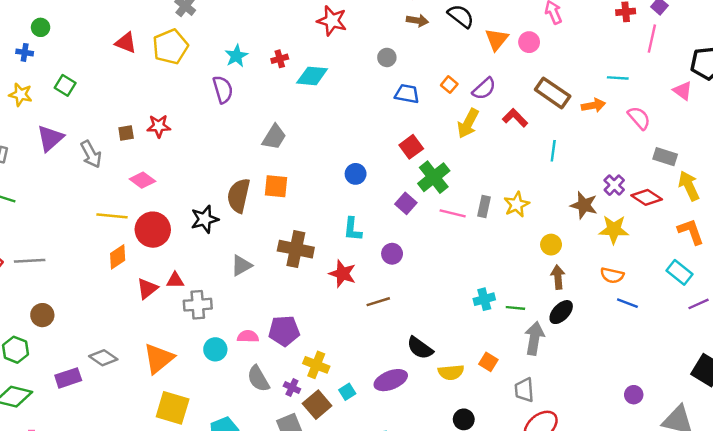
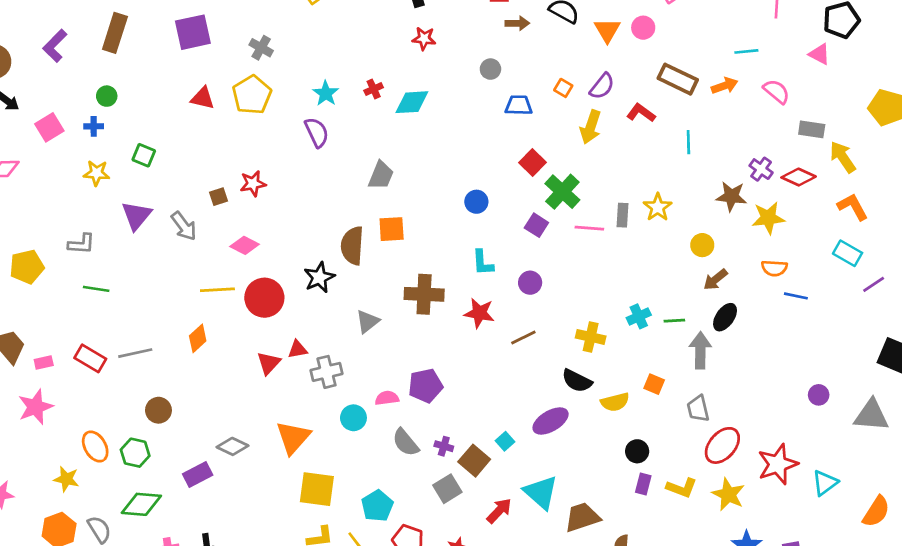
red star: (332, 21) -> (424, 38), size x0.7
orange diamond: (118, 257) -> (198, 338), moved
brown arrow: (558, 277) -> (715, 280), turned -115
yellow cross: (316, 365) -> (591, 337), moved

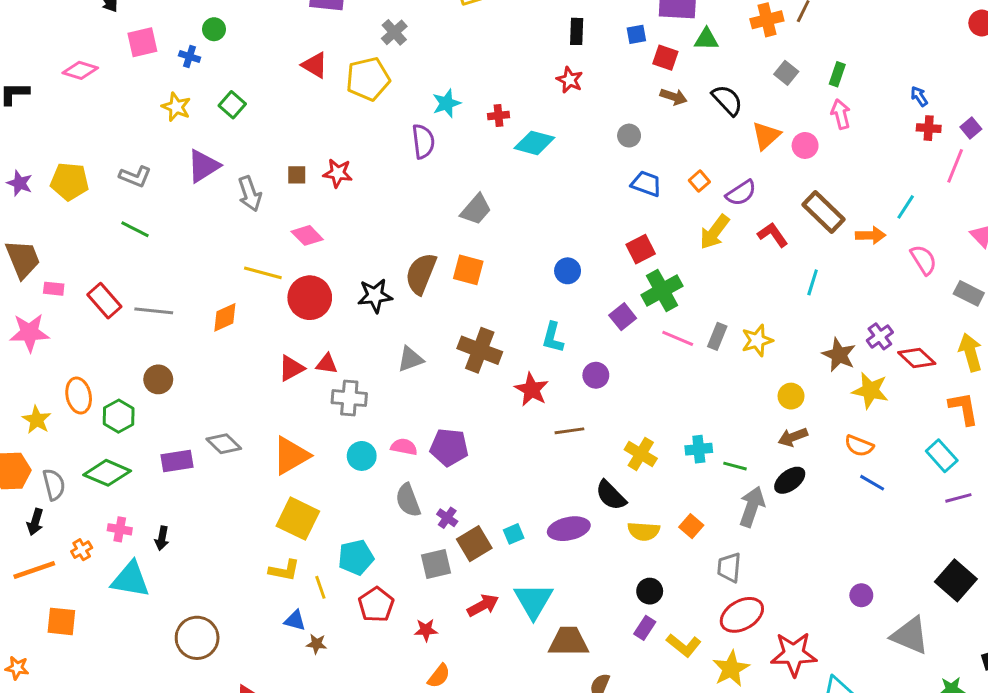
cyan line: (746, 51) -> (906, 207), turned -70
gray rectangle: (812, 129) -> (969, 293), moved

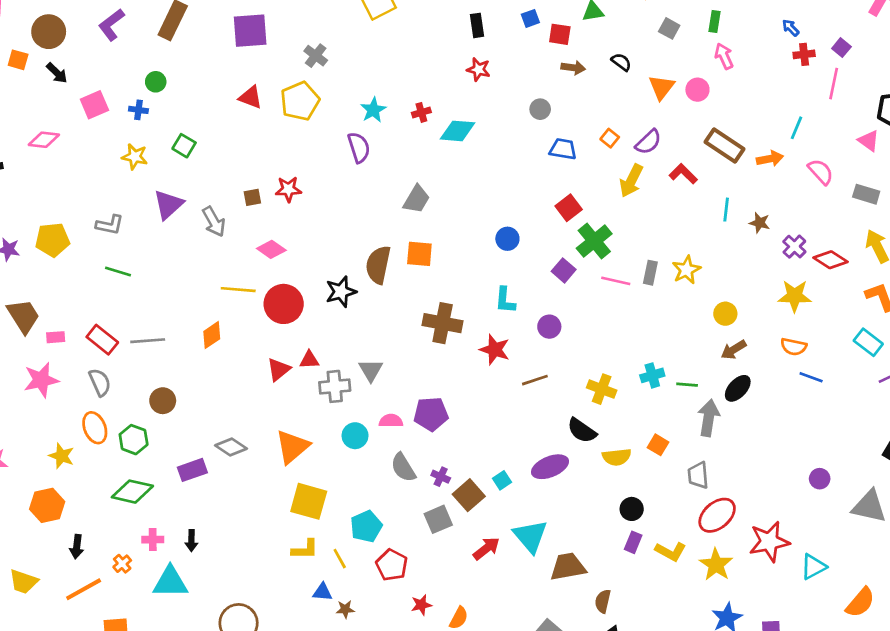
black semicircle: (727, 100) -> (621, 62), size x0.7
brown star: (839, 355) -> (760, 223), moved, size x0.7
gray triangle: (410, 359) -> (371, 370), moved, turned -30
gray semicircle: (54, 485) -> (100, 382), moved
red star: (426, 630) -> (421, 605), moved

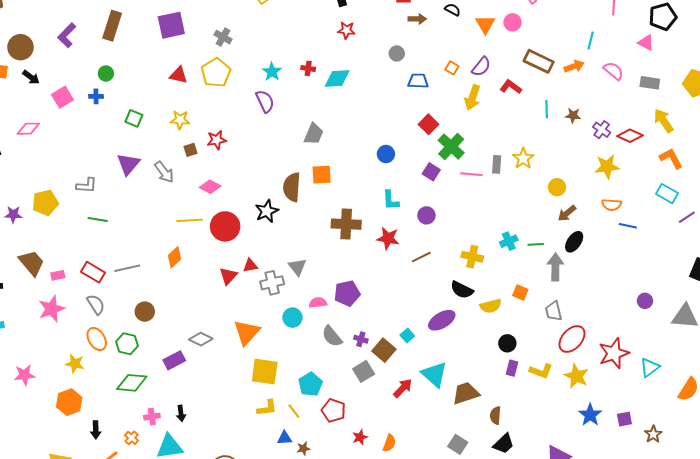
red cross: (421, 112) -> (308, 68), turned 32
yellow star: (135, 157) -> (180, 120), moved

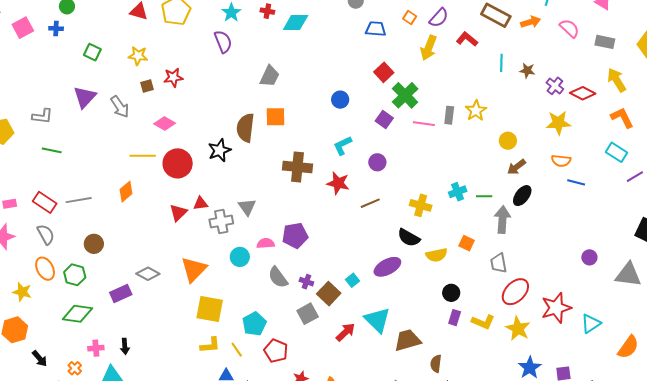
cyan L-shape: (391, 200) -> (343, 146), turned 65
black arrow: (96, 430) -> (40, 359), turned -42

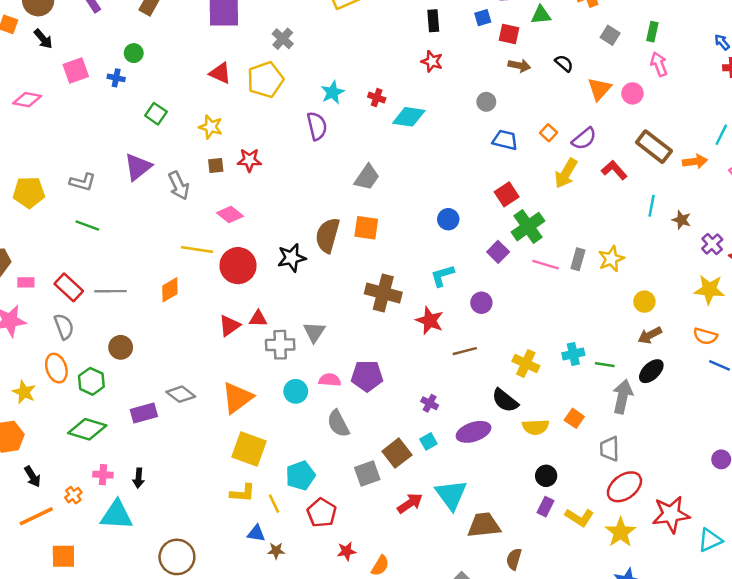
purple cross: (306, 282) -> (430, 403), moved

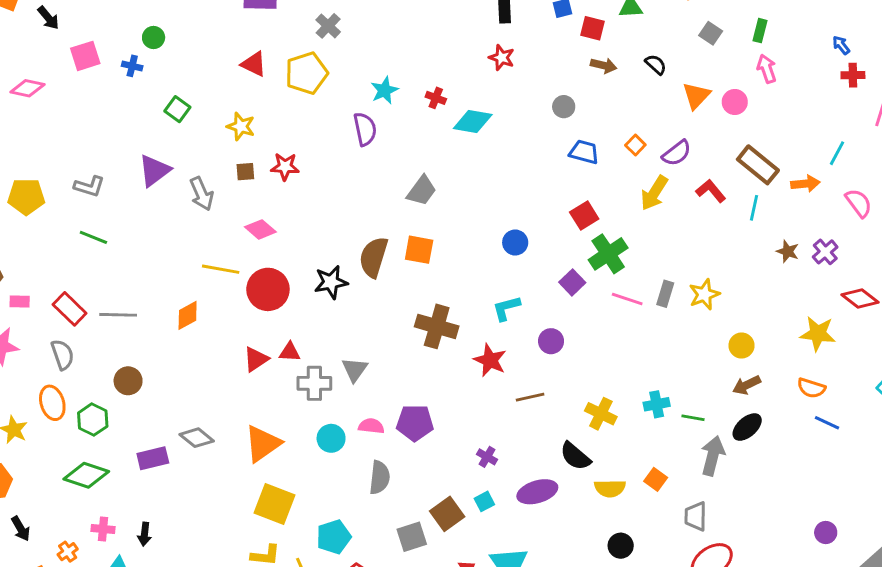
cyan line: (652, 206) -> (754, 208), moved
purple cross: (712, 244) -> (825, 252), moved
gray semicircle: (338, 424) -> (380, 477), turned -148

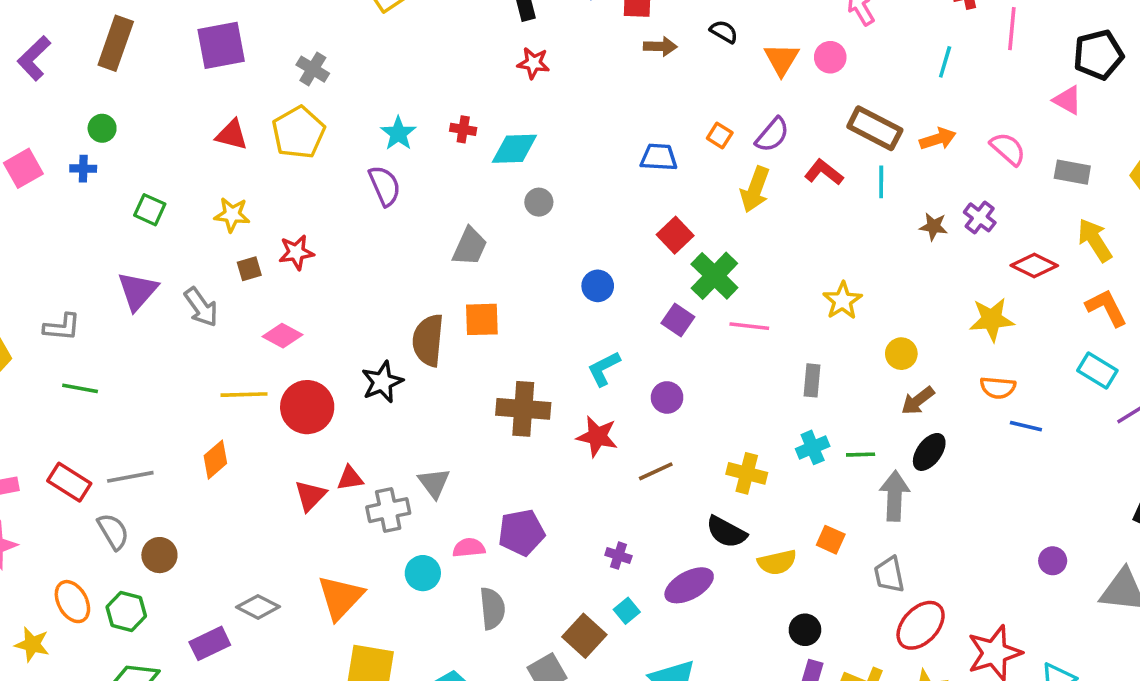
gray circle: (564, 107) -> (539, 202), moved
cyan line: (837, 153) -> (945, 62), moved
gray rectangle: (665, 294) -> (812, 380), moved
gray semicircle: (62, 355) -> (113, 531), moved

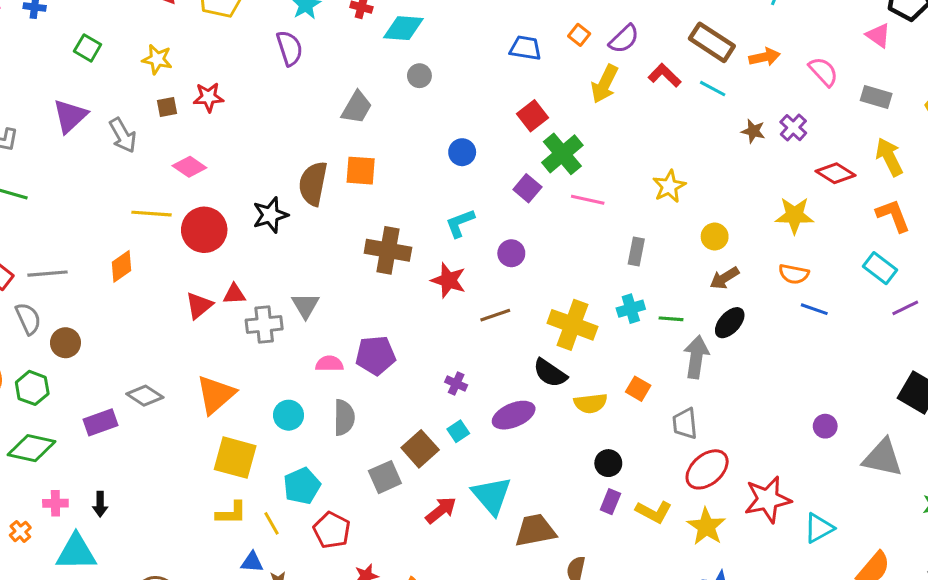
cyan line: (881, 182) -> (713, 89), turned -68
yellow cross: (747, 473) -> (572, 325), size x1.4
cyan circle: (423, 573) -> (289, 415), moved

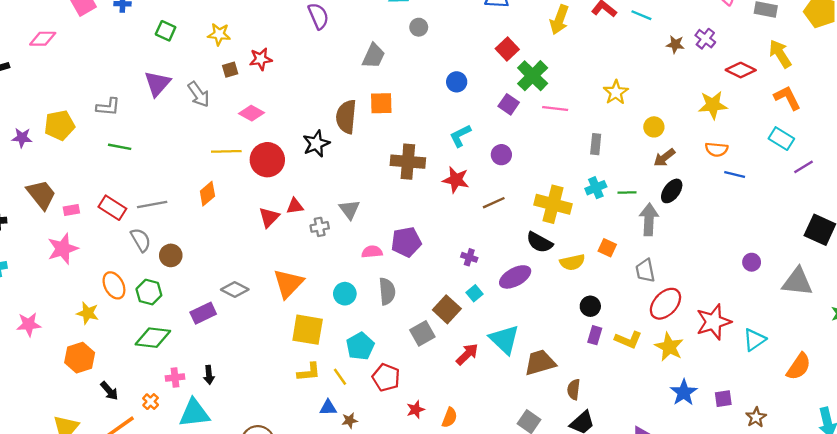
gray cross: (264, 325) -> (320, 227), size x0.7

